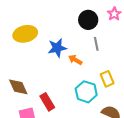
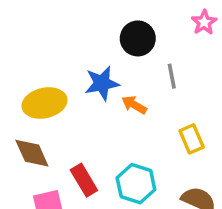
black circle: (88, 20) -> (138, 38), moved
yellow ellipse: (25, 34) -> (45, 103), moved
cyan hexagon: (86, 92) -> (136, 184), moved

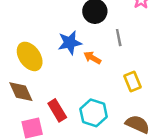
yellow ellipse: (45, 103) -> (30, 56), turned 68

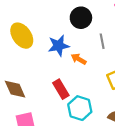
yellow ellipse: (30, 56) -> (22, 36), moved
red rectangle: (57, 110) -> (61, 89), moved

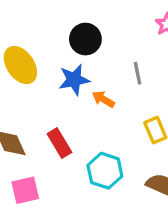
black circle: (81, 18) -> (85, 39), moved
red rectangle: (61, 89) -> (59, 143), moved

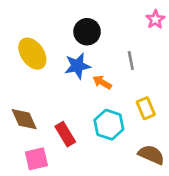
red rectangle: (59, 143) -> (65, 134), moved
cyan hexagon: (105, 171) -> (109, 125), moved

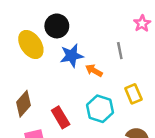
pink star: (155, 19) -> (142, 23), moved
black circle: (87, 32) -> (57, 26), moved
brown diamond: (24, 119) -> (23, 104), turned 65

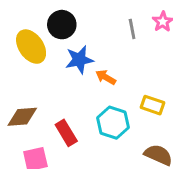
gray line: (120, 51) -> (132, 29), moved
yellow rectangle: (133, 94) -> (153, 105), turned -48
brown diamond: (23, 104) -> (22, 117), turned 45

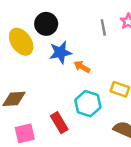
red rectangle: (66, 133) -> (59, 123), moved

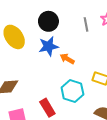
black circle: (46, 24) -> (48, 21), moved

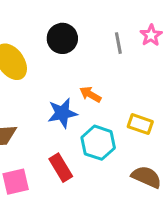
blue star: (48, 46) -> (62, 113), moved

